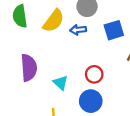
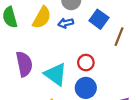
blue square: (114, 30) -> (99, 19), turned -30
cyan triangle: (61, 83) -> (56, 74), size x1.6

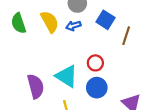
yellow semicircle: (42, 18) -> (50, 22), turned -55
purple semicircle: (24, 64) -> (36, 86), moved

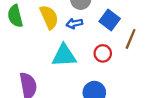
red circle: (95, 63) -> (103, 53), moved
cyan triangle: (67, 76) -> (64, 56), moved, turned -40

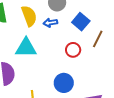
cyan triangle: (64, 56) -> (26, 48), moved

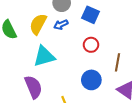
yellow semicircle: (29, 16) -> (38, 24), turned -115
brown line: (98, 39) -> (118, 62), moved

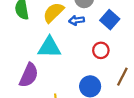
purple semicircle: (33, 87) -> (29, 75), turned 30

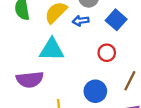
purple semicircle: (29, 75) -> (30, 79), turned 60

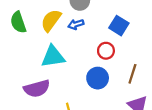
blue square: (116, 20) -> (119, 26), moved
blue circle: (95, 91) -> (98, 78), moved

